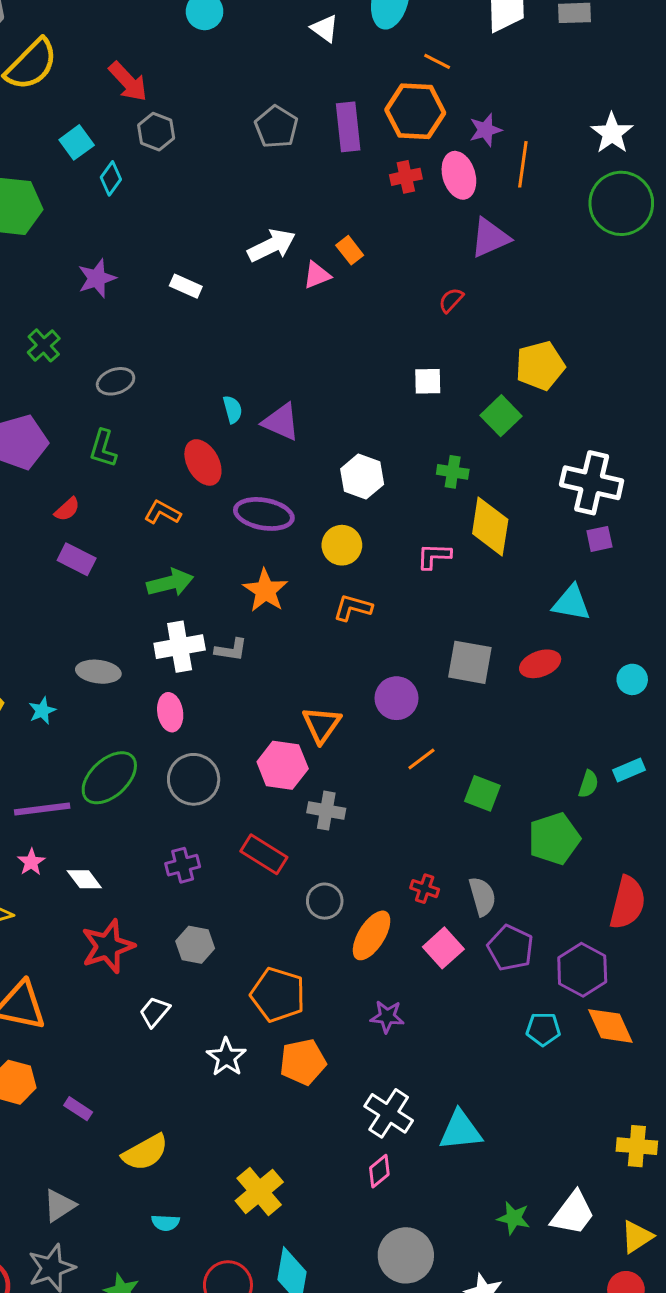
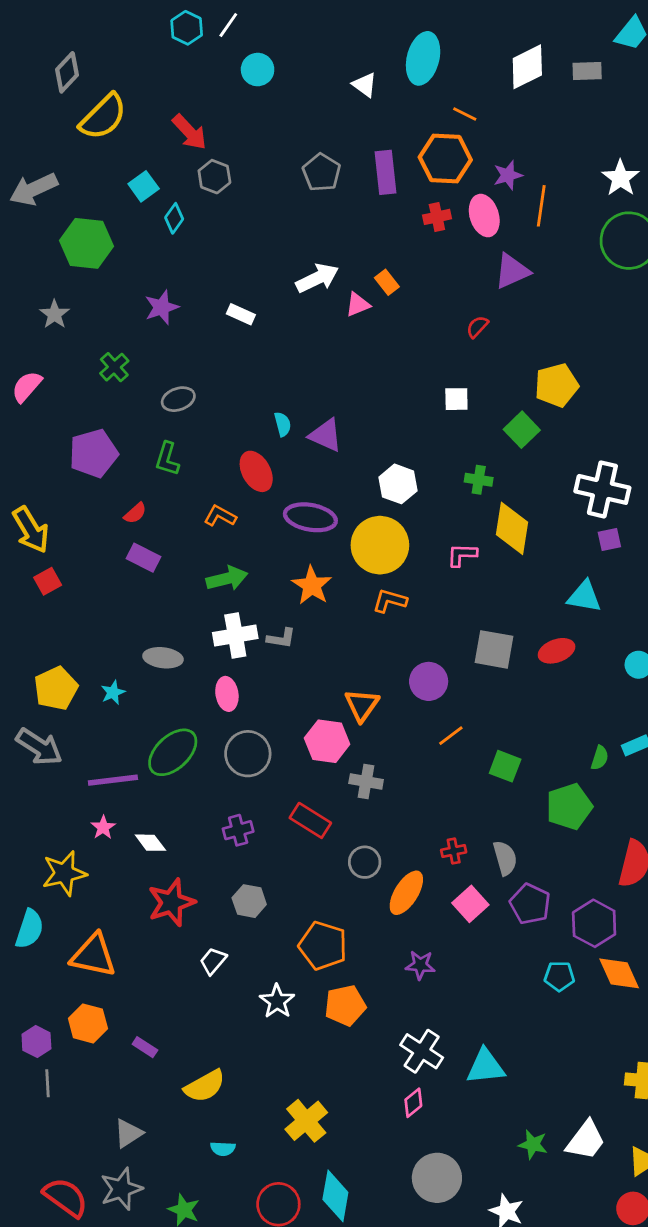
yellow circle: (342, 545) -> (380, 545), size x1.6
red cross: (425, 889) -> (454, 851), turned -30

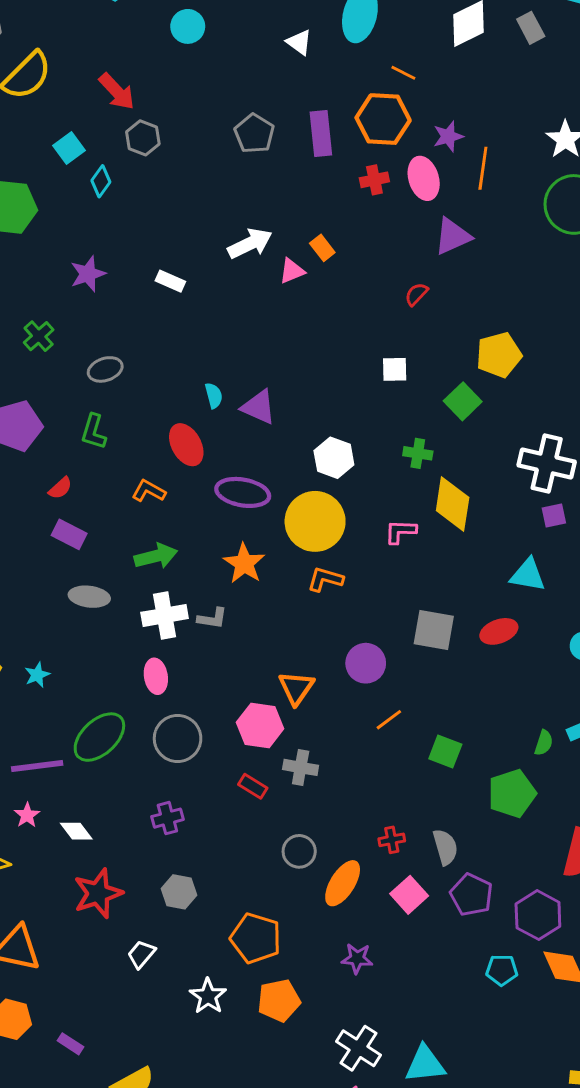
gray rectangle: (587, 71) -> (531, 28), turned 64
gray ellipse: (163, 658) -> (89, 597), moved
red rectangle: (310, 820) -> (253, 786), moved, size x0.7

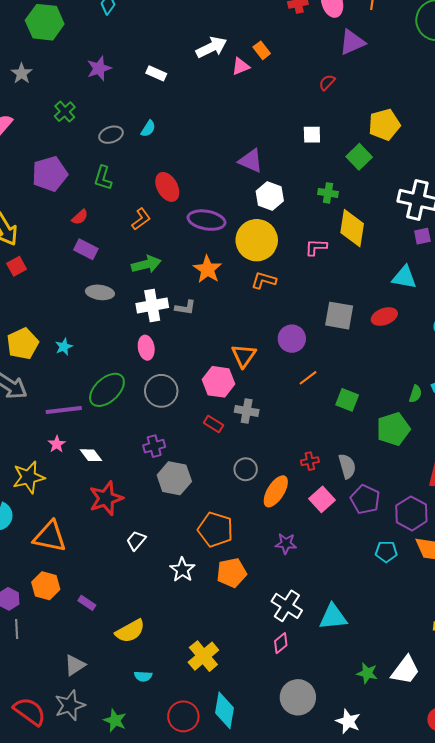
cyan semicircle: (214, 395) -> (148, 129), moved, turned 48
purple triangle: (259, 407) -> (251, 161), moved
orange L-shape: (149, 491) -> (141, 219), turned 115
gray hexagon: (179, 892) -> (174, 478), moved, size x1.4

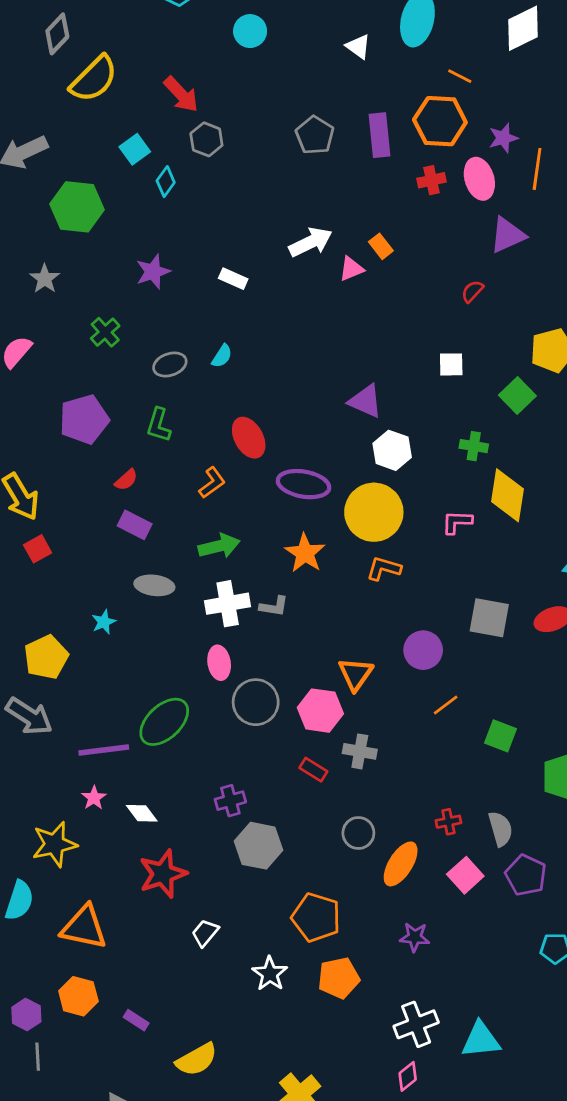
cyan star: (64, 347) -> (104, 622), moved
gray circle: (161, 391) -> (256, 702), moved
white cross: (287, 606) -> (416, 1024), turned 36

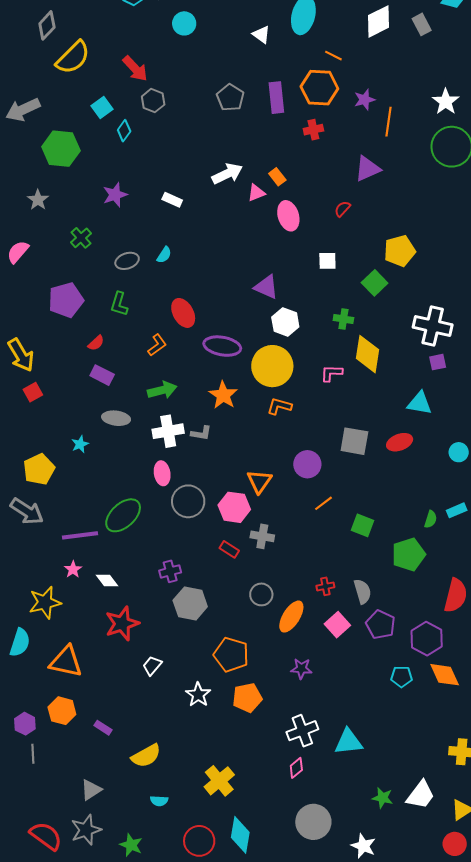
pink ellipse: (479, 179) -> (288, 216), moved

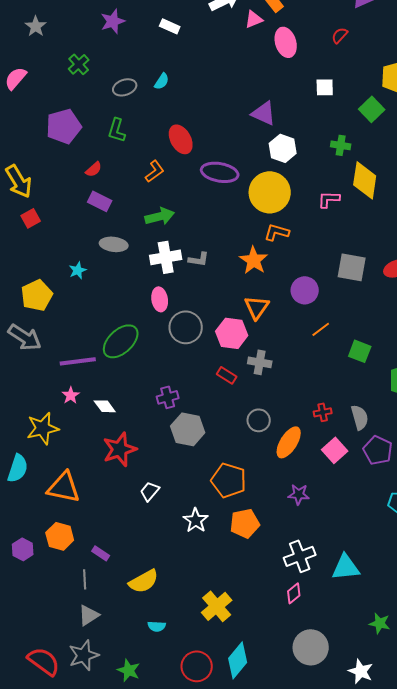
orange star: (223, 395) -> (254, 260), moved
gray line: (33, 754) -> (85, 579), moved
cyan diamond: (240, 835) -> (238, 660), turned 30

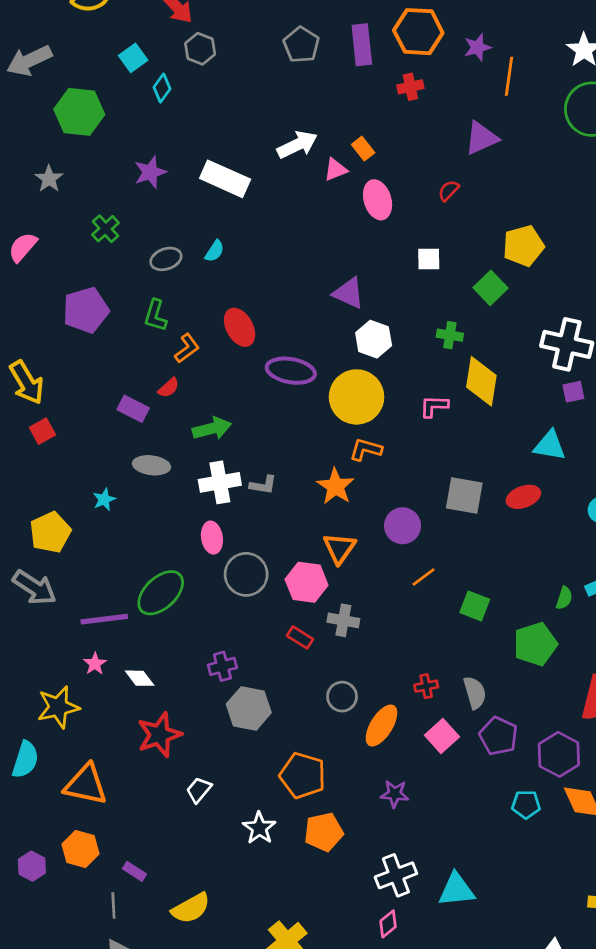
white rectangle: (170, 26) -> (225, 179), size x1.8
red semicircle: (94, 169) -> (169, 388), moved
orange L-shape: (155, 171) -> (187, 348), moved

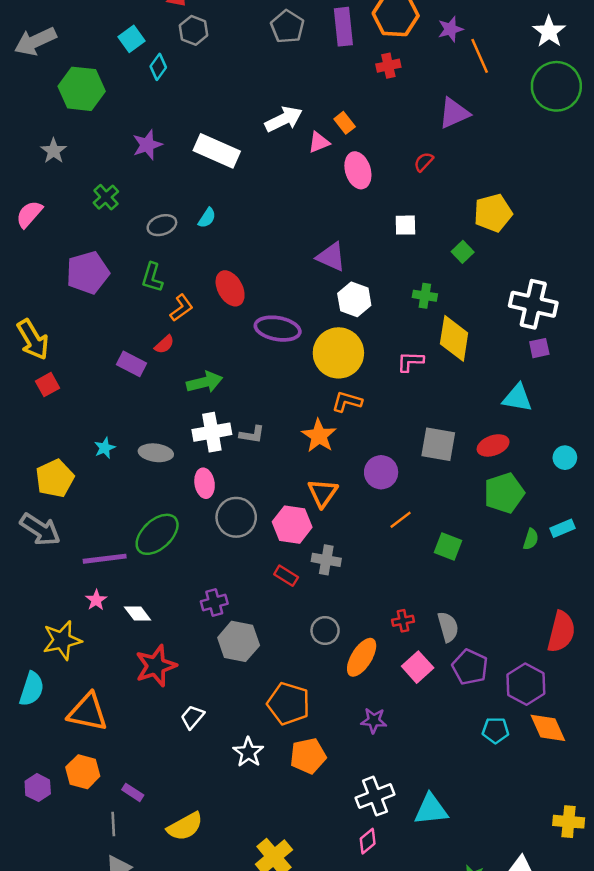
orange line: (509, 76) -> (480, 56), turned -32
green square: (491, 288) -> (463, 252), size x0.7
gray ellipse: (151, 465) -> (156, 453), moved
green pentagon: (535, 644) -> (504, 493), moved

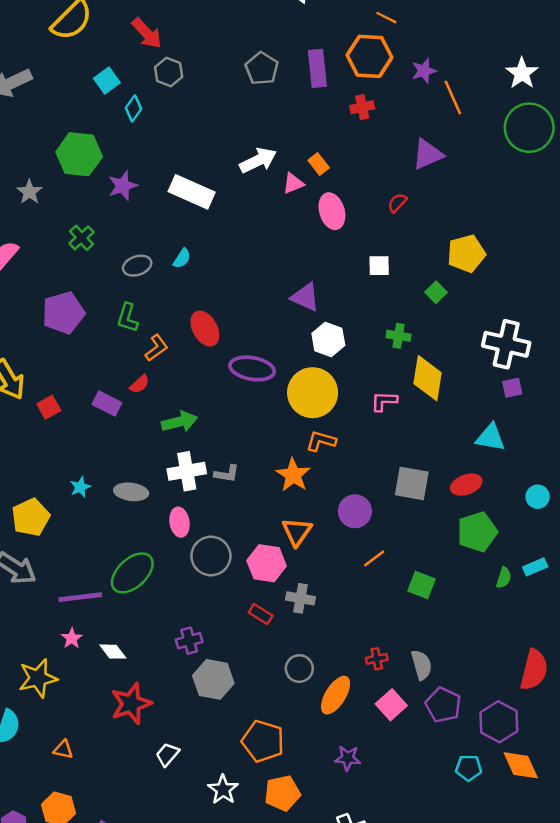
green hexagon: (82, 89) -> (79, 154), moved
red square: (47, 385) -> (49, 407), moved
orange triangle: (88, 712) -> (63, 750), size x0.5

